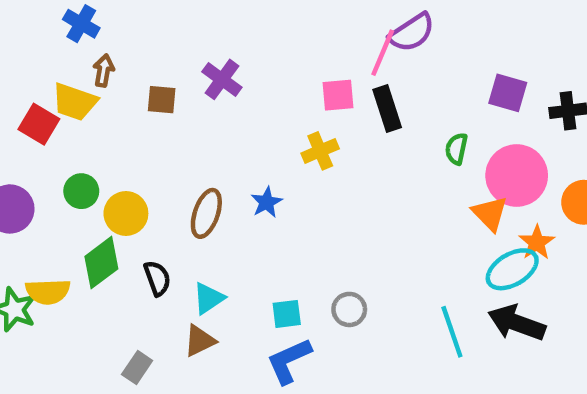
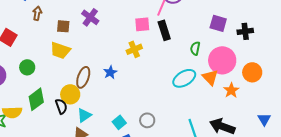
yellow trapezoid: (75, 102) -> (60, 50), moved
yellow circle: (126, 213) -> (70, 94), moved
cyan ellipse: (512, 269) -> (184, 78), moved
cyan square: (287, 314) -> (119, 122), turned -32

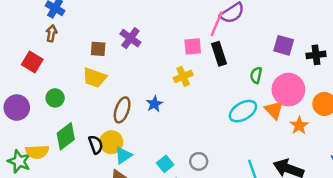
brown arrow: (37, 13) -> (51, 33), moved
yellow circle: (70, 94) -> (111, 142), moved

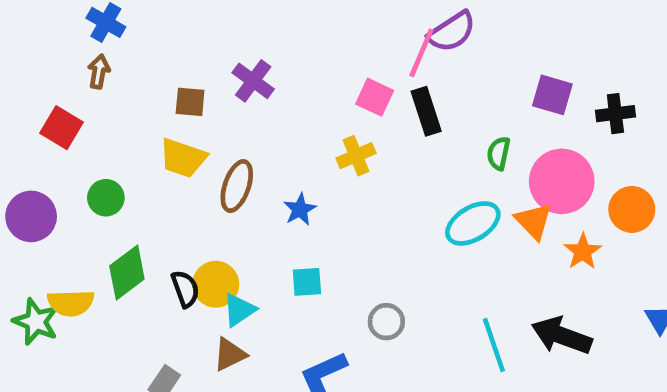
pink square: (193, 46) -> (375, 97), turned 30
brown ellipse: (122, 110) -> (237, 186), moved
cyan square: (165, 164) -> (307, 282), moved, turned 35

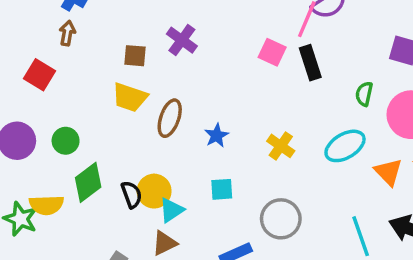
yellow cross: (356, 156) -> (281, 146), moved, turned -32
green circle: (106, 198) -> (66, 141), moved
orange triangle: (534, 221) -> (388, 172), moved
gray circle: (386, 322) -> (281, 219), size x1.5

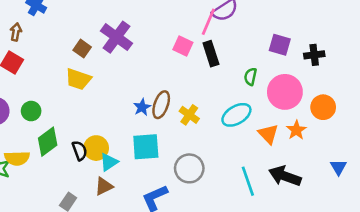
brown arrow: (67, 33) -> (16, 32), moved
purple cross: (182, 40) -> (117, 37), size x1.4
brown square: (135, 56) -> (82, 49), turned 30
brown ellipse: (170, 118) -> (161, 105), moved
cyan square: (222, 189) -> (146, 147), size x1.6

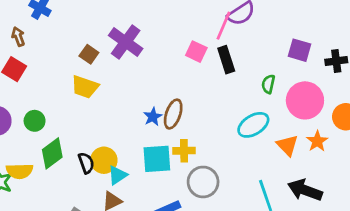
brown arrow: (16, 32) -> (18, 37), turned -30
yellow cross: (189, 115) -> (184, 151), moved, turned -36

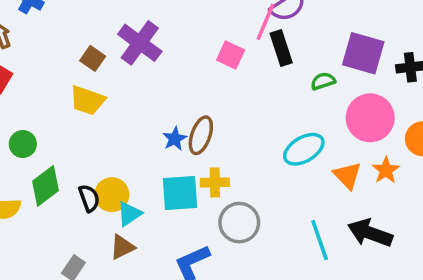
purple square: (300, 50) -> (363, 53), size x1.4
black rectangle: (226, 60) -> (281, 48), moved
green semicircle: (268, 84) -> (323, 81), moved, turned 60

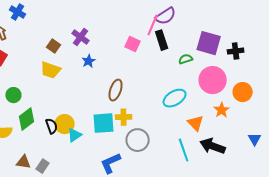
purple cross: (140, 43) -> (81, 37), size x0.7
blue star: (175, 139) -> (89, 61), moved
orange triangle: (347, 175) -> (196, 123), moved
brown triangle: (122, 247) -> (23, 162), moved, turned 35

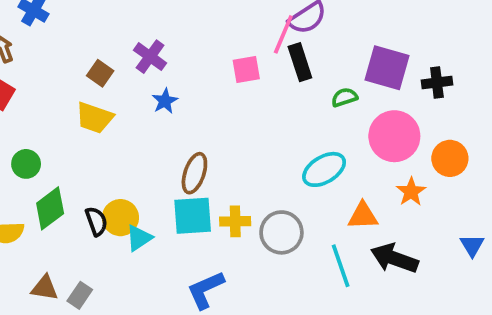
pink square: (133, 44) -> (246, 70), turned -35
brown ellipse: (116, 90) -> (194, 173), moved
yellow cross: (124, 117) -> (235, 221), moved
orange triangle: (196, 123) -> (363, 216), turned -48
gray circle: (138, 140) -> (281, 232), moved

